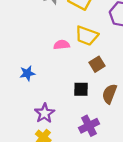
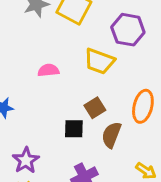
yellow trapezoid: (87, 36) -> (99, 61), moved
brown square: (97, 64) -> (95, 108), moved

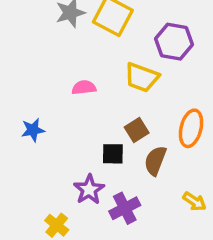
purple star: (26, 160) -> (89, 190), moved

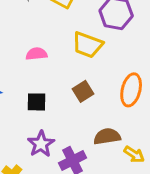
black square: (113, 154) -> (36, 102), moved
brown semicircle: (155, 161) -> (107, 136), moved, turned 60

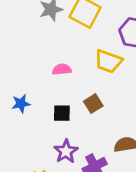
brown square: (83, 91) -> (93, 104), moved

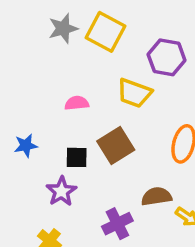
brown square: (93, 104) -> (116, 146), size x1.5
purple star: (66, 151) -> (61, 191), moved

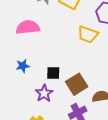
pink semicircle: (77, 103) -> (28, 27), moved, size x1.6
brown square: (116, 146) -> (77, 84), moved

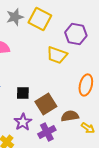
purple star: (44, 93) -> (23, 122), moved

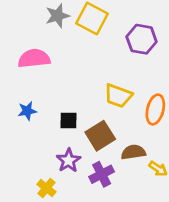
yellow trapezoid: (57, 55) -> (118, 96), moved

